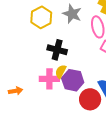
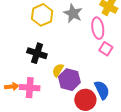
black cross: (57, 50) -> (37, 53), moved
pink cross: (49, 79) -> (30, 88), moved

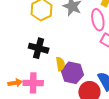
yellow semicircle: (58, 70) -> (60, 64), turned 144

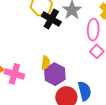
black cross: (39, 48) -> (51, 19), moved

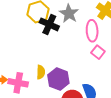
yellow semicircle: (46, 63) -> (41, 72), moved

